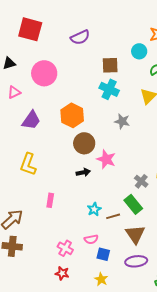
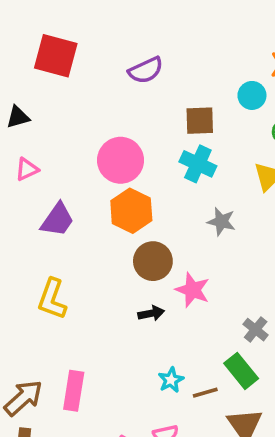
pink circle: (44, 73) -> (121, 160), moved
pink rectangle: (50, 200) -> (74, 391), moved, size x1.5

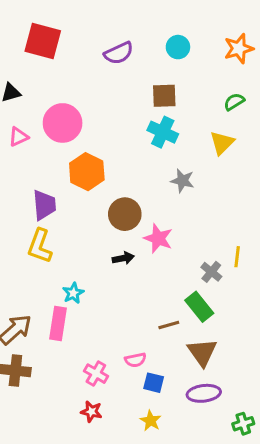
cyan circle: (252, 95) -> (178, 47), moved
pink circle: (121, 160) -> (63, 123), moved
orange hexagon: (131, 211) -> (87, 172), moved
purple trapezoid: (57, 220) -> (44, 205), moved, turned -40
cyan star: (171, 380) -> (73, 293), moved

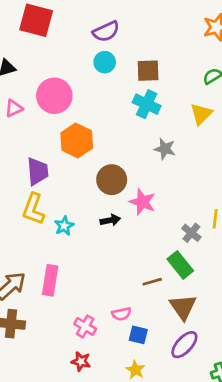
cyan circle: (178, 47) -> (105, 62), moved
cyan star: (73, 293) -> (64, 226), moved
purple ellipse: (204, 393) -> (184, 345), turned -40

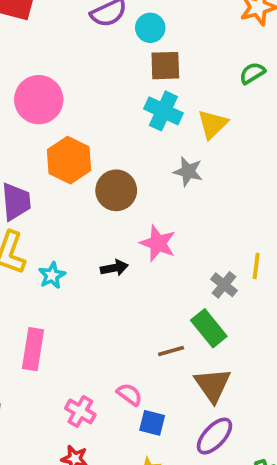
cyan circle: (105, 62) -> (150, 28), moved
yellow triangle: (201, 114) -> (213, 124), moved
brown circle: (112, 180) -> (116, 190), moved
pink semicircle: (121, 314) -> (129, 394), turned -132

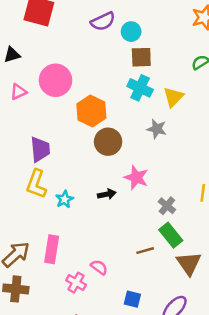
orange hexagon: (69, 160) -> (91, 111), moved
gray cross: (224, 285) -> (167, 206), moved
brown triangle: (213, 385) -> (189, 263), moved
pink semicircle: (129, 394) -> (99, 267), moved
pink cross: (80, 411) -> (76, 283), moved

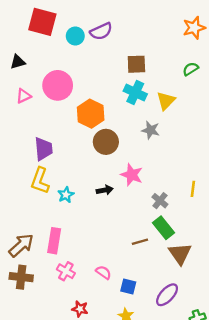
cyan circle: (131, 32) -> (75, 36), moved
pink semicircle: (99, 267) -> (104, 272), moved
pink cross: (76, 283) -> (66, 271), moved

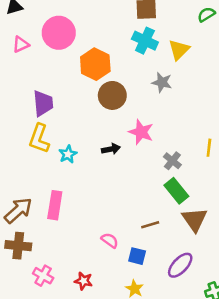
brown line: (140, 242) -> (150, 225), moved
pink cross: (66, 271) -> (43, 276), moved

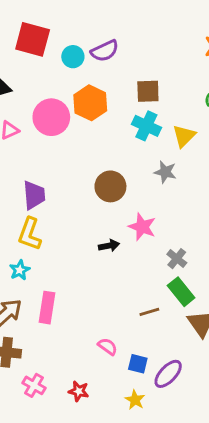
orange hexagon: (95, 64) -> (90, 103), moved
cyan star: (68, 154) -> (20, 270), moved
brown line: (150, 225) -> (149, 312), moved
purple ellipse: (180, 265) -> (168, 374), moved

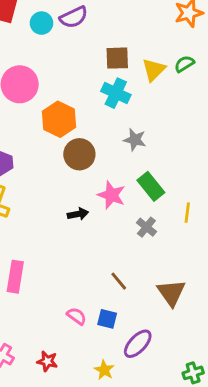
orange hexagon: (90, 103) -> (59, 119), moved
yellow triangle: (184, 136) -> (154, 70), moved
green rectangle: (181, 292) -> (151, 186), moved
brown line: (149, 312) -> (119, 281), turned 66
blue square: (138, 364) -> (107, 319), moved

